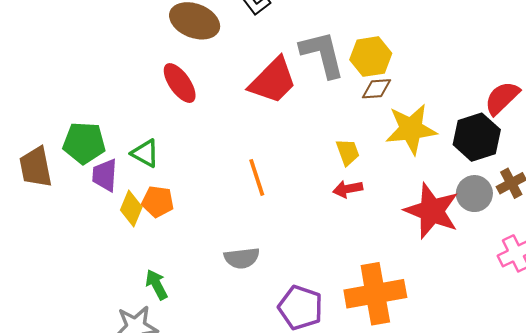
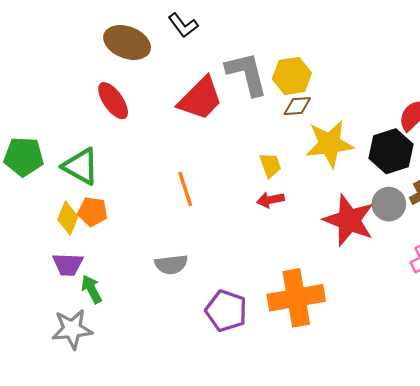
green triangle: (145, 153) -> (81, 166), size x1.4
purple trapezoid: (105, 175) -> (68, 264), moved, turned -92

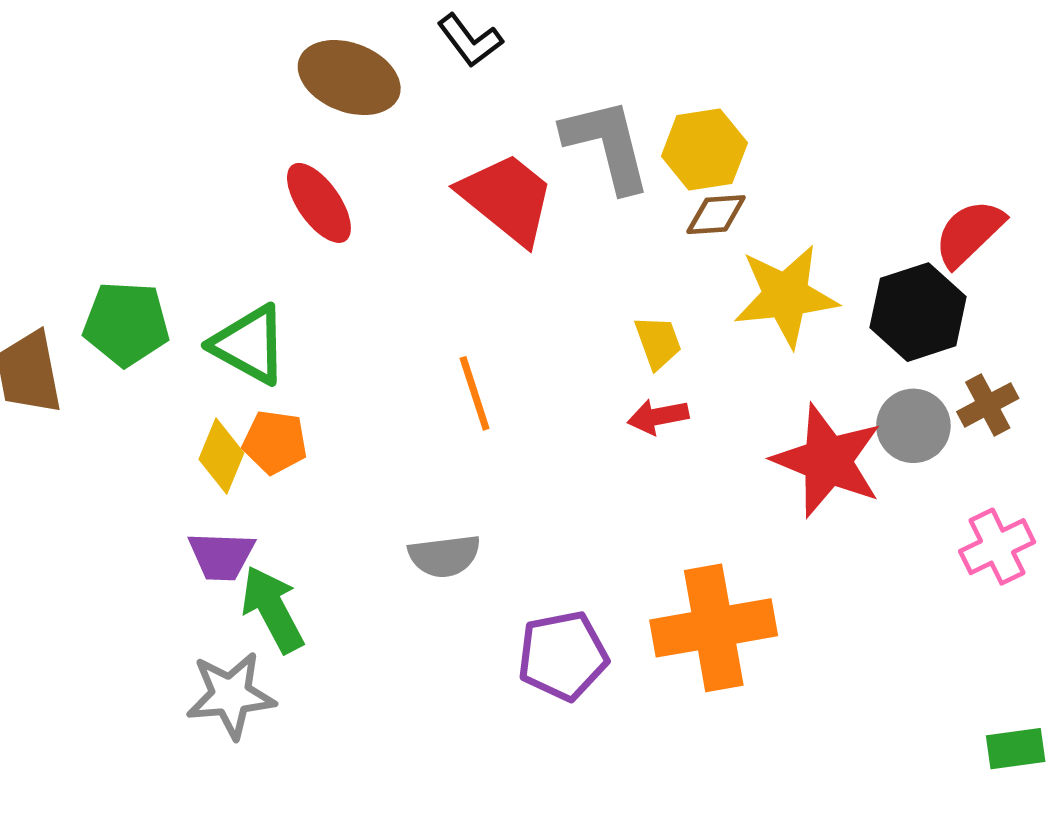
red trapezoid: (200, 99) -> (507, 198), turned -96
green arrow: (92, 289) -> (273, 609), size x1.4
purple pentagon: (226, 311) -> (563, 656), turned -30

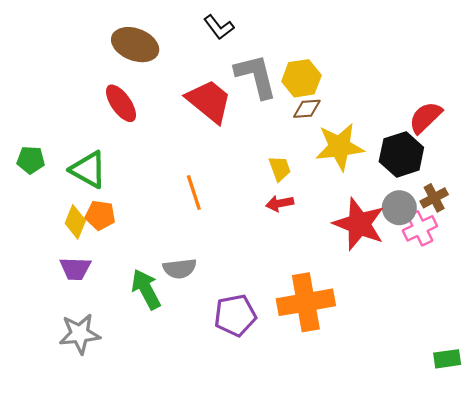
black L-shape: (470, 40) -> (219, 27), moved
green pentagon: (126, 324) -> (31, 160), size x0.7
pink cross: (997, 547) -> (420, 228), moved
green arrow: (273, 609) -> (146, 289), moved

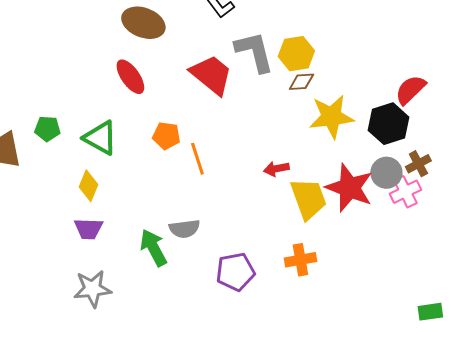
yellow trapezoid: (280, 169) -> (308, 199), moved, size x1.8
orange pentagon: (100, 215) -> (166, 136), moved
orange cross: (306, 302) -> (300, 260), size x0.6

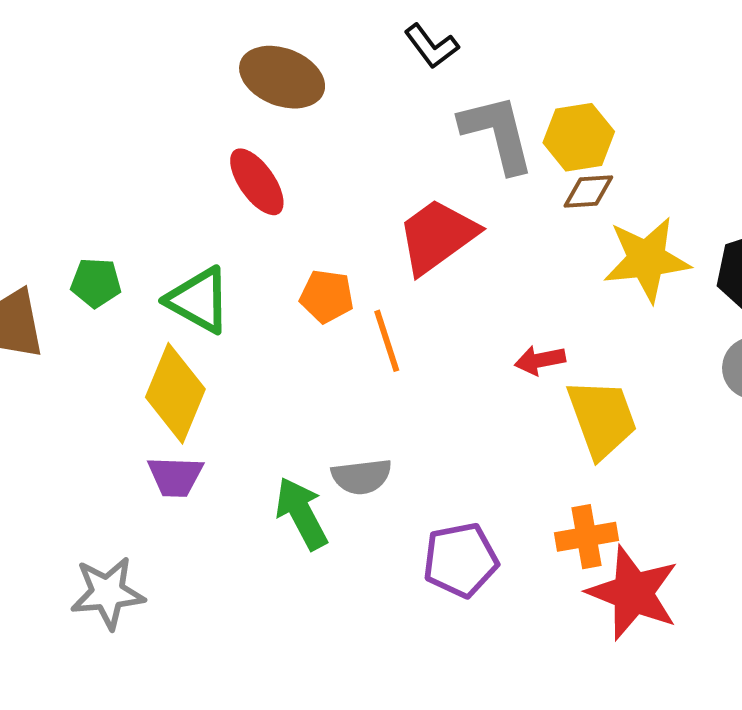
red trapezoid: (211, 75) -> (437, 236), moved, turned -75
yellow diamond: (88, 186) -> (175, 393), size x1.6
red star: (349, 188) -> (633, 593), moved
gray star: (92, 289) -> (108, 593), moved

